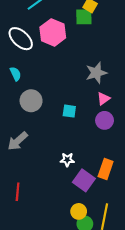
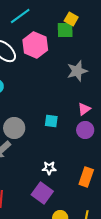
gray star: (96, 73) -> (77, 71), moved
gray circle: (31, 101) -> (14, 128), moved
purple square: (84, 180) -> (42, 193), moved

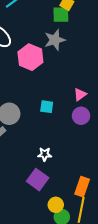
pink hexagon: (35, 45) -> (30, 57), moved
gray star: (77, 71) -> (55, 40), moved
orange rectangle: (86, 177) -> (82, 187), moved

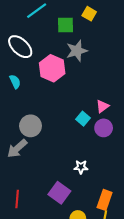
green square: (61, 15) -> (65, 25), moved
cyan square: (47, 107) -> (83, 119), moved, turned 32
white star: (45, 154) -> (81, 167), moved

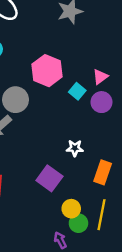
pink hexagon: (52, 68) -> (47, 71), moved
orange rectangle: (105, 200) -> (103, 172), moved

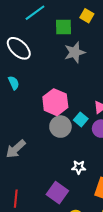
gray circle: (16, 100) -> (60, 127), moved

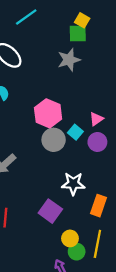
green square: (63, 27) -> (78, 33), moved
white star: (79, 167) -> (73, 184), size x1.5

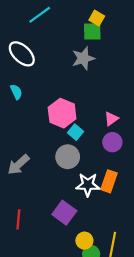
cyan square: (75, 132) -> (75, 132), moved
gray circle: (54, 140) -> (68, 157), moved
orange rectangle: (99, 206) -> (109, 181), moved

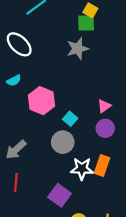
cyan semicircle: (16, 92) -> (14, 80), turned 88
pink hexagon: (62, 113) -> (41, 101), moved
red line: (18, 219) -> (16, 183), moved

